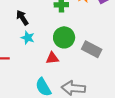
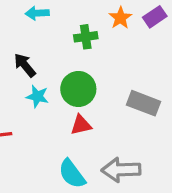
green circle: (64, 37) -> (78, 89), moved

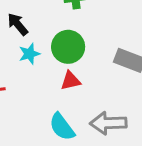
cyan star: (37, 96) -> (29, 54), turned -30

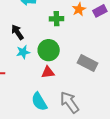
gray arrow: (108, 123) -> (69, 102), turned 50

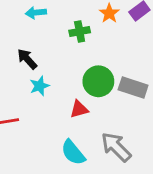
green circle: (49, 50) -> (98, 81), moved

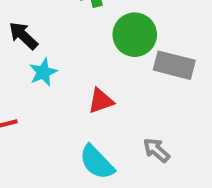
green circle: (98, 81) -> (135, 35), moved
gray arrow: (116, 147) -> (156, 150), size x0.6

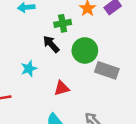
black arrow: (23, 36) -> (51, 44), moved

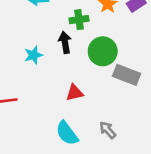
black arrow: (51, 44) -> (65, 42), turned 30
cyan star: (29, 69) -> (33, 55), moved

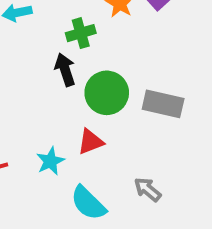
green circle: (103, 51) -> (107, 93), moved
cyan star: (33, 55) -> (50, 161), moved

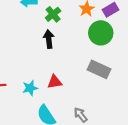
green cross: (81, 33) -> (53, 14), moved, turned -35
green circle: (107, 93) -> (101, 33), moved

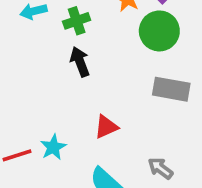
green cross: (53, 14) -> (77, 21), turned 35
cyan star: (30, 88) -> (53, 147), moved

